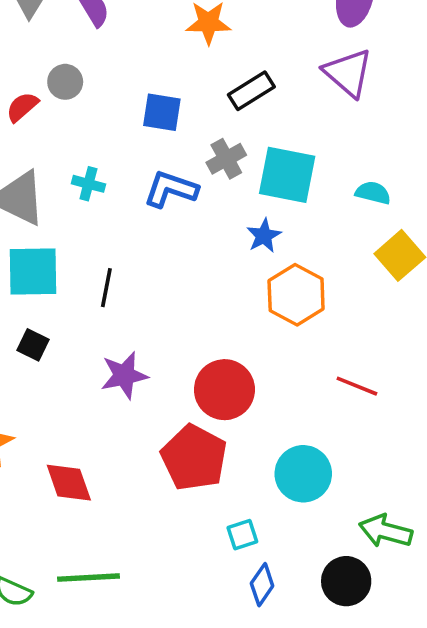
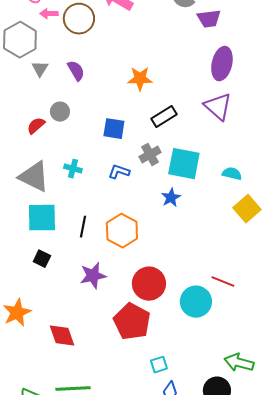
blue L-shape: (171, 189) -> (119, 172), size x0.7
orange hexagon: (296, 295) -> (122, 231), moved
cyan circle: (303, 474) -> (196, 302), moved

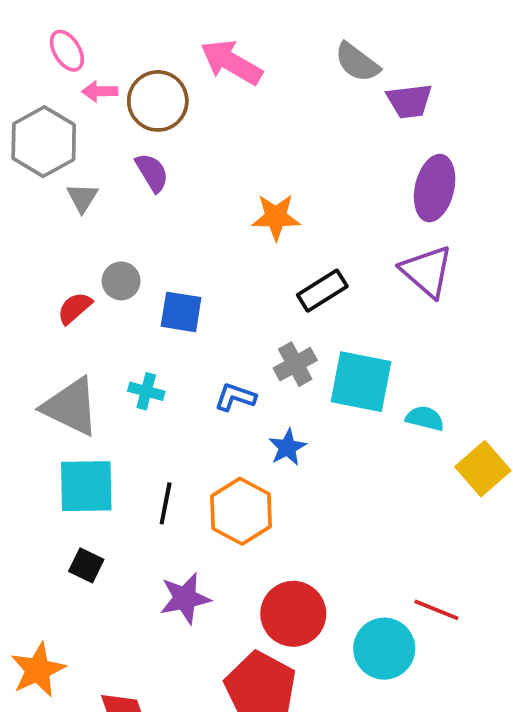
purple semicircle: (76, 71) -> (152, 173), moved
blue square: (114, 129) -> (181, 312), moved
cyan semicircle: (232, 174) -> (425, 418), moved
blue star: (171, 198) -> (287, 447), moved

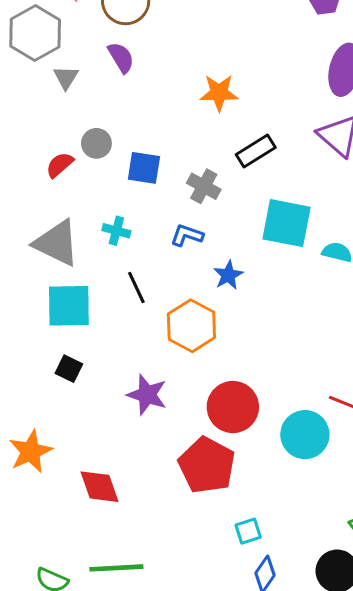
gray cross: (295, 364) -> (204, 186), moved, turned -32
black line: (166, 503) -> (136, 287), moved, turned -36
purple star: (185, 598) -> (147, 395), turned 30

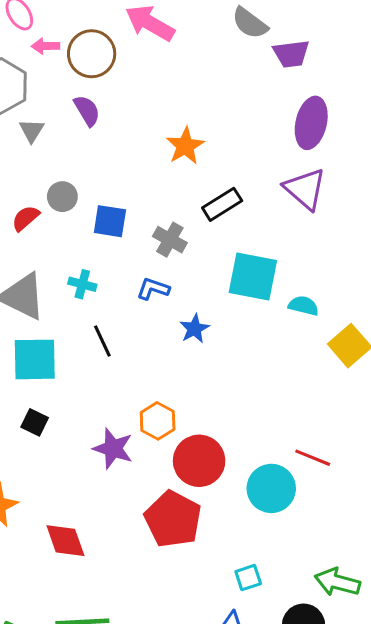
orange star: (219, 93) -> (185, 146), turned -30
orange hexagon: (191, 326) -> (158, 421), moved, size x0.7
cyan square: (248, 531) -> (248, 578), moved

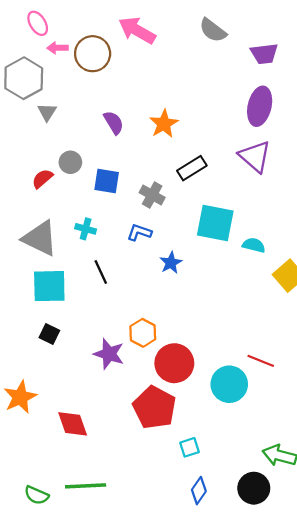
purple trapezoid: (291, 54) -> (264, 54), moved
purple semicircle: (87, 111) -> (114, 123), moved
cyan square: (248, 578) -> (190, 447), moved

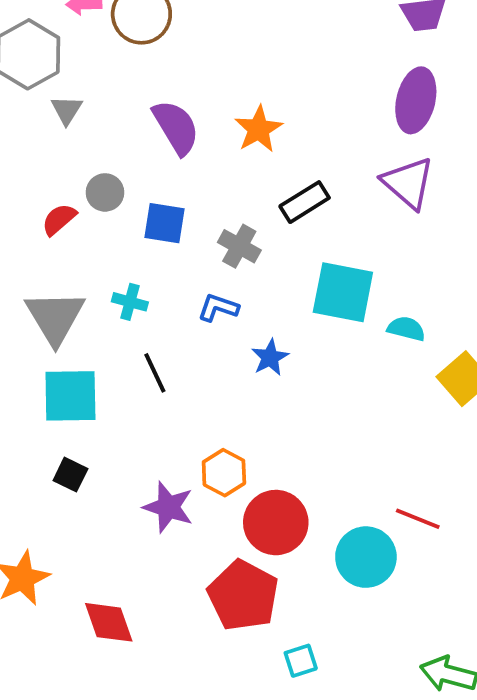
purple semicircle: (114, 123) -> (176, 127), size x1.4
gray triangle: (40, 238) -> (55, 317), turned 33

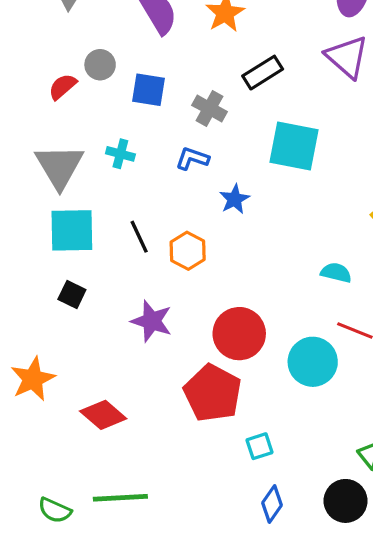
cyan semicircle: (406, 329) -> (336, 273), moved
black line: (155, 373) -> (139, 237), moved
orange hexagon: (224, 473) -> (188, 251), moved
red diamond: (109, 622) -> (103, 415), turned -30

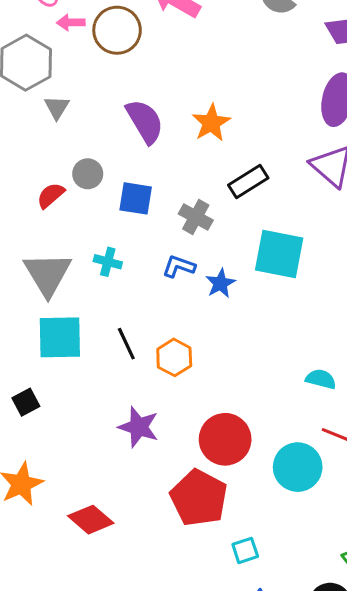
blue star: (235, 199) -> (220, 283), moved
black square: (72, 295) -> (26, 402), moved, turned 36

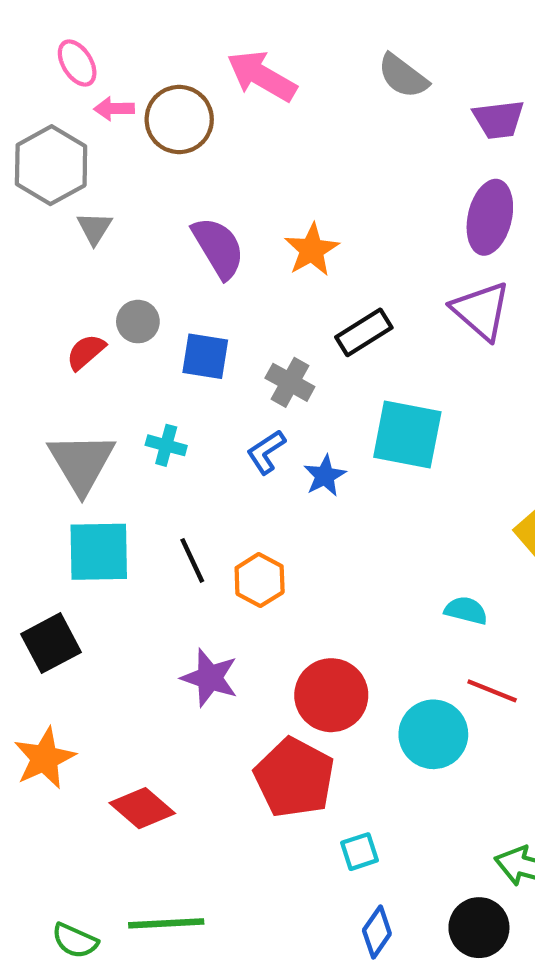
blue L-shape: (179, 266) -> (266, 452), turned -52
black square: (26, 402) -> (51, 643), size x1.5

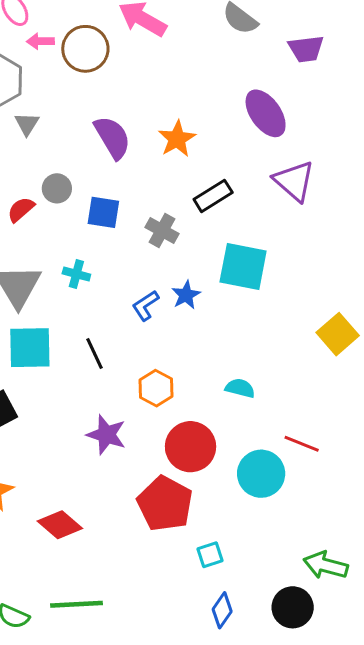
purple ellipse: (490, 217) -> (266, 113), moved, turned -48
blue L-shape: (266, 452) -> (145, 306), moved
orange hexagon: (260, 580) -> (156, 388), moved
cyan semicircle: (466, 610) -> (240, 388), moved

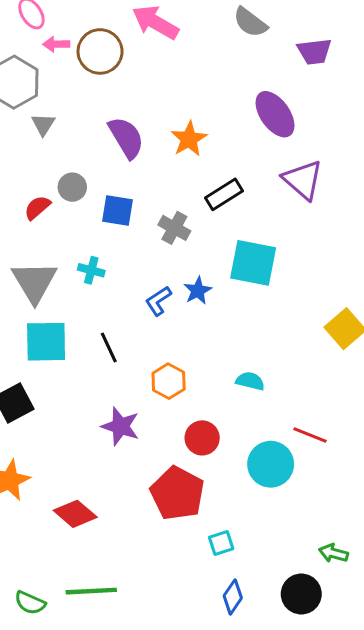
red circle: (191, 447) -> (202, 438), size x0.7
green arrow: (326, 565) -> (333, 553), size x0.7

